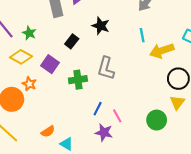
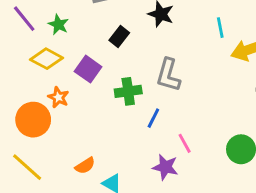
blue line: (98, 109) -> (153, 118), moved

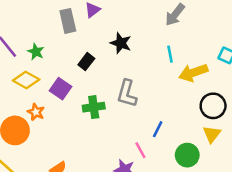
blue line: (153, 118) -> (158, 129), moved

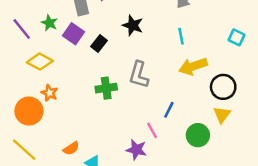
green star: (36, 52) -> (49, 23), moved
yellow arrow: (193, 73) -> (193, 66), moved
purple square: (60, 89) -> (74, 34), moved

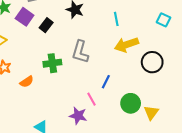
yellow triangle: (222, 115) -> (151, 113), moved
orange semicircle: (71, 148) -> (27, 82), moved

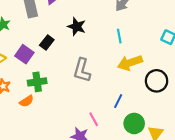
purple square: (25, 17) -> (24, 54), moved
green cross: (52, 63) -> (37, 82), moved
blue line: (106, 82) -> (118, 101), moved

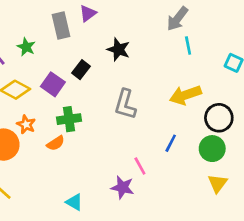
cyan line: (119, 36) -> (188, 46), moved
green circle: (134, 123) -> (212, 149), moved

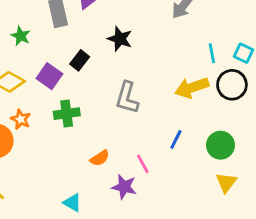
cyan line: (188, 46) -> (212, 53), moved
black circle: (219, 118) -> (232, 85), moved
orange semicircle: (56, 143) -> (100, 158), moved

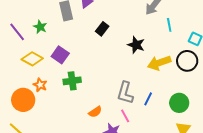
black star: (120, 39) -> (136, 45), moved
cyan line: (212, 53) -> (169, 25), moved
black rectangle: (80, 60) -> (102, 29), moved
gray L-shape: (127, 98) -> (125, 93), moved

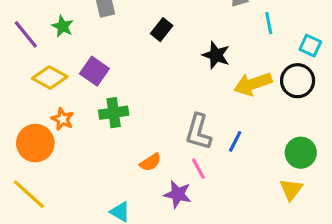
green circle: (179, 103) -> (301, 153), moved

